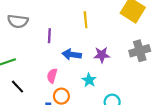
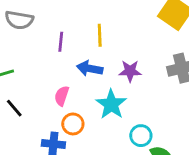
yellow line: (86, 20) -> (100, 35), moved
cyan star: (89, 80) -> (111, 104), size x1.5

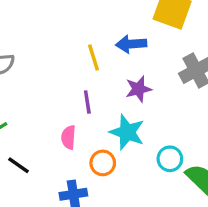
purple line: (61, 42) -> (87, 102), moved
blue arrow: (90, 69) -> (131, 44), moved
orange circle: (73, 124) -> (103, 163), moved

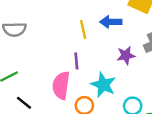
purple star: (138, 89) -> (126, 55), moved
pink semicircle: (68, 137) -> (61, 85), size x1.6

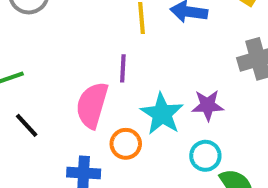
purple star: (126, 55) -> (208, 105), moved

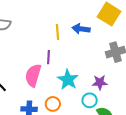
purple star: (208, 105) -> (100, 82), moved
orange circle: (126, 144) -> (53, 104), moved

